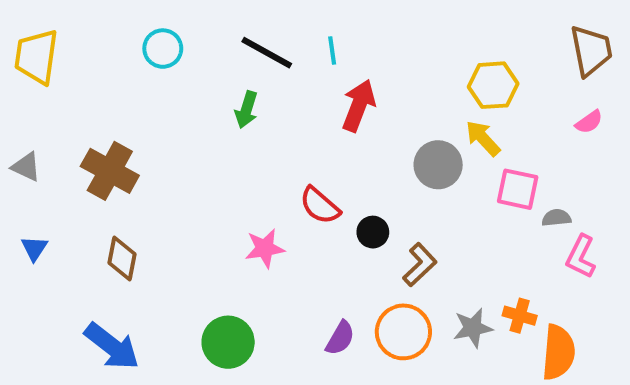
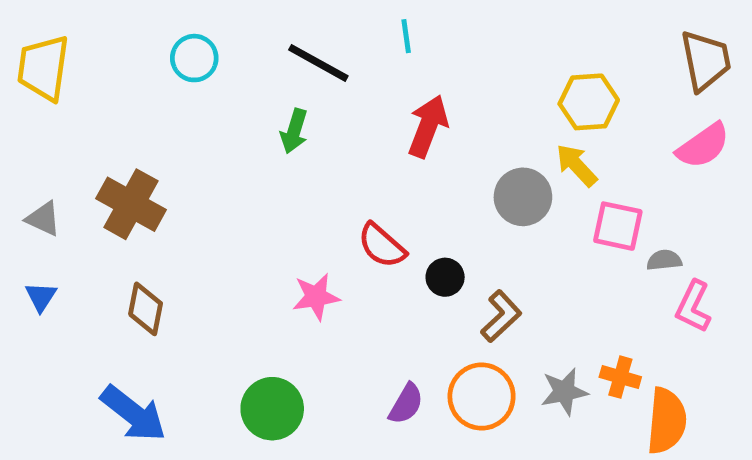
cyan line: (332, 51) -> (406, 36), moved
pink semicircle: (589, 122) -> (703, 146), size x1.6
gray triangle: (26, 167) -> (43, 219), moved

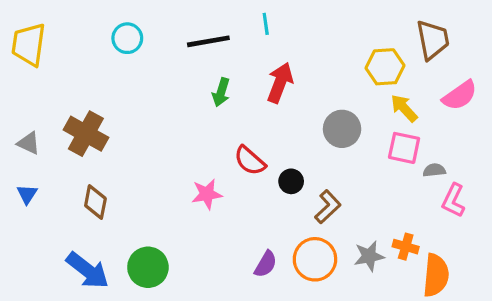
brown trapezoid: (706, 61) -> (433, 40), moved
black line: (318, 63) -> (208, 41), turned -39
green arrow: (294, 131) -> (221, 92), moved
yellow arrow: (577, 165) -> (404, 108), moved
green circle: (272, 409) -> (148, 267), moved

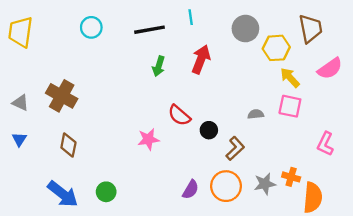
gray circle: (342, 129) -> (245, 29), moved
gray semicircle: (434, 170) -> (256, 114), moved
green circle: (148, 267) -> (106, 192), size x0.7

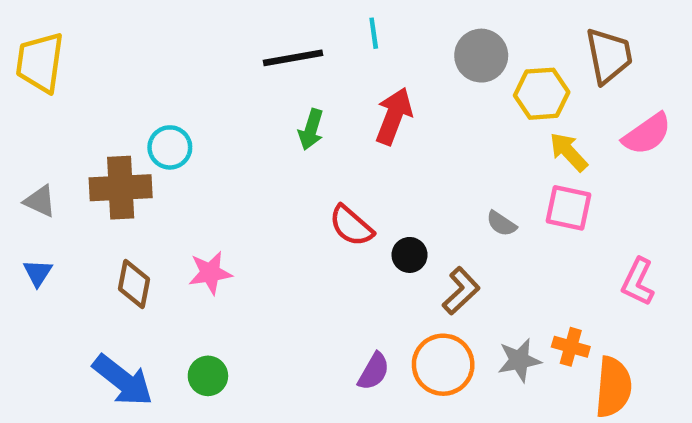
cyan circle: (91, 27) -> (170, 147), moved
brown cross: (62, 96) -> (121, 188), turned -32
gray semicircle: (256, 114) -> (501, 224), turned -140
pink star: (148, 139) -> (210, 273), moved

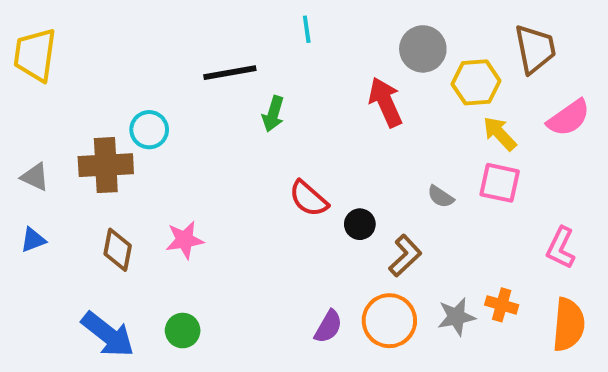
cyan line: (374, 33) -> (307, 29), moved
black line: (293, 58) -> (230, 73), moved
red arrow: (394, 116) -> (385, 102), moved, turned -45
blue triangle: (38, 273) -> (33, 240), turned 36
orange semicircle: (613, 387) -> (569, 325), moved

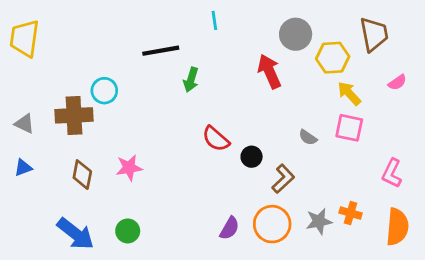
pink semicircle: (569, 118) -> (397, 82), size x0.6

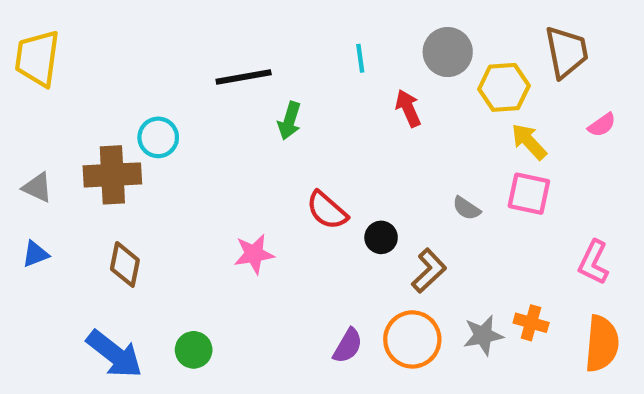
cyan line: (214, 20) -> (360, 58), moved
red arrow: (269, 71) -> (408, 108), size x0.7
pink star: (129, 168) -> (254, 254), moved

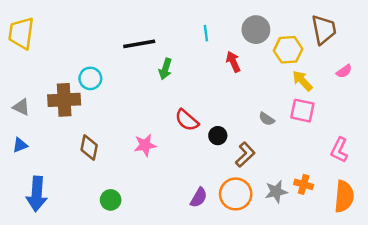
brown diamond: (125, 264) -> (89, 148), moved
blue arrow: (114, 354) -> (37, 194), moved, turned 56

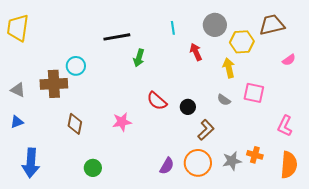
brown trapezoid: (324, 30) -> (272, 25), turned -92
yellow arrow: (302, 81) -> (229, 68), moved, turned 30
black circle: (218, 136) -> (188, 107), moved

